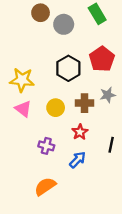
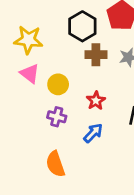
brown cross: (85, 103) -> (96, 55), moved
yellow circle: (56, 108) -> (58, 84), moved
orange semicircle: (45, 186) -> (55, 164), turned -75

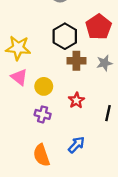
blue arrow: (93, 133) -> (76, 145), moved

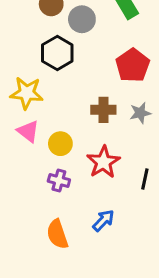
black hexagon: (65, 36) -> (57, 53), moved
red star: (76, 100) -> (103, 162), size x1.5

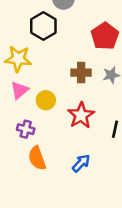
pink triangle: (28, 131) -> (19, 90), turned 42
purple cross: (59, 180) -> (26, 129), moved
orange semicircle: (57, 234) -> (37, 158), moved

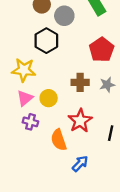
yellow circle: (46, 100) -> (49, 98), moved
purple cross: (26, 129) -> (30, 122), moved
orange semicircle: (37, 158) -> (59, 140), moved

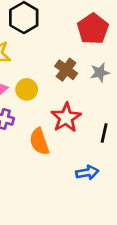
brown cross: (80, 82) -> (66, 70), turned 36
blue arrow: (80, 164) -> (87, 172), moved, turned 36

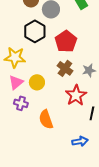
red pentagon: (93, 29) -> (66, 41), moved
red star: (66, 118) -> (76, 95), moved

